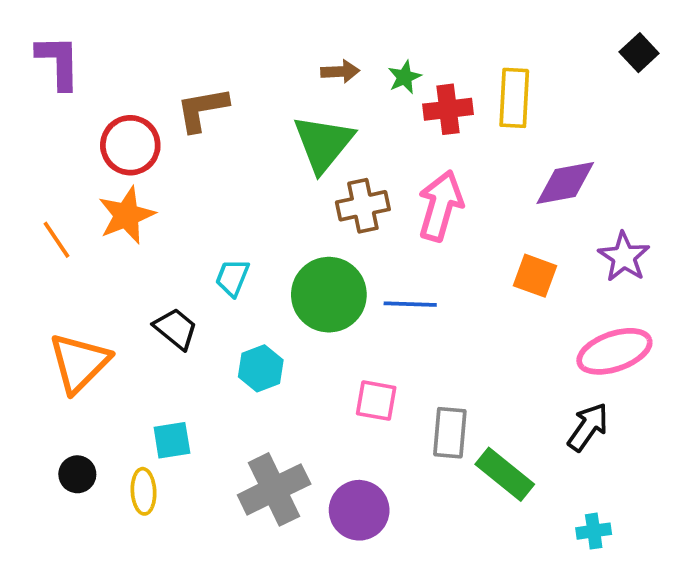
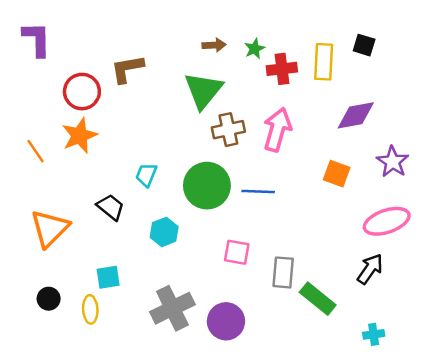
black square: (639, 53) -> (364, 45), moved, turned -30

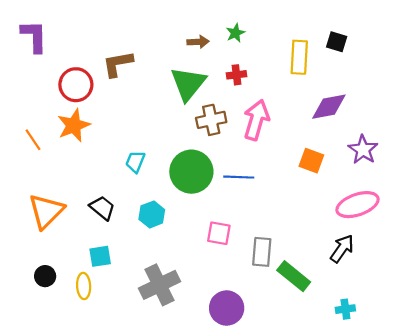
green star: (255, 49) -> (235, 33), moved
red cross: (282, 69) -> (237, 75), moved, size x0.7
black trapezoid: (111, 207) -> (102, 208), moved
purple circle: (226, 321) -> (227, 308), moved

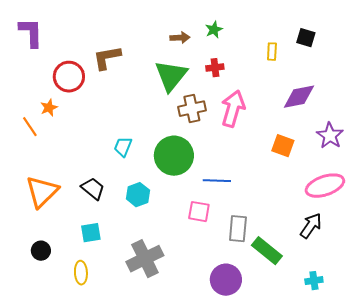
yellow rectangle: (299, 57) -> (272, 52), size x0.6
orange star: (74, 125) -> (49, 108), moved, size x0.6
blue line: (239, 177) -> (217, 181), moved
yellow ellipse: (84, 286) -> (81, 273), moved
purple circle: (227, 308) -> (226, 280), moved

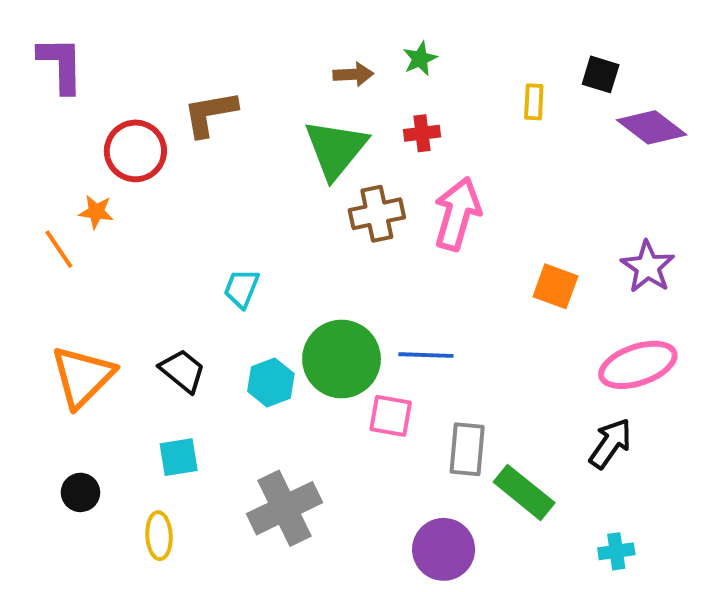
purple diamond: (299, 97) -> (652, 127), moved, turned 48
orange star: (49, 108) -> (96, 212), turned 30
green circle: (174, 156) -> (342, 359), moved

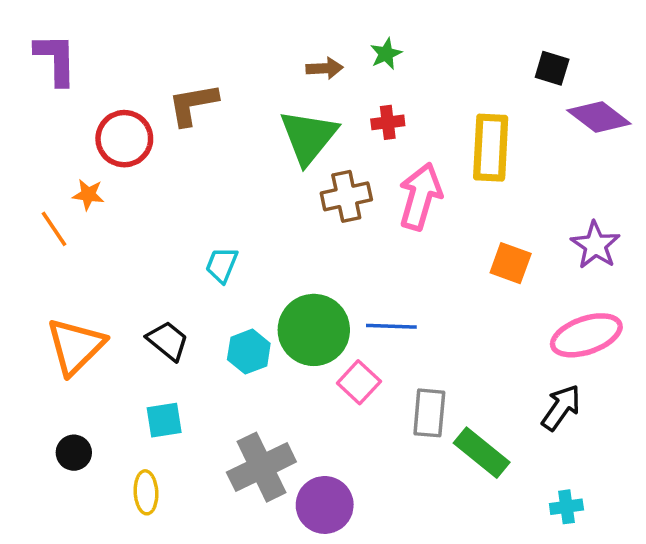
yellow rectangle: (534, 102) -> (491, 148), moved, size x2.0
pink square: (391, 416) -> (359, 382), turned 33
purple circle: (444, 549) -> (325, 505), moved

